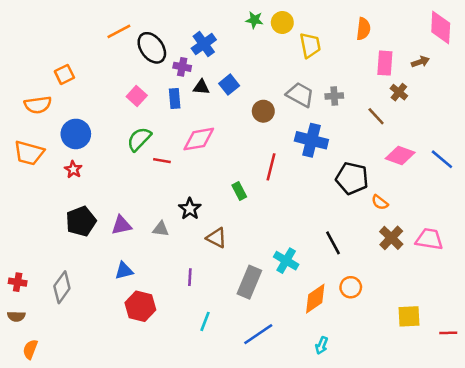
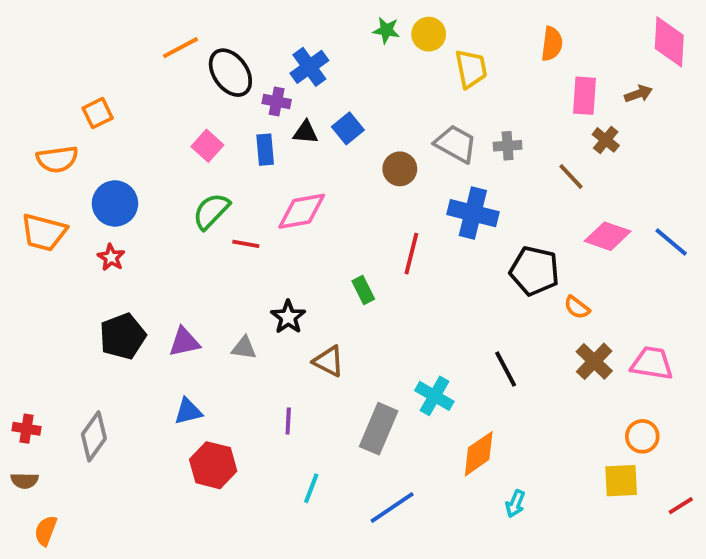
orange circle: (351, 287) -> (642, 436), moved
red line: (448, 333) -> (681, 506), turned -30
cyan arrow: (322, 346) -> (515, 504), moved

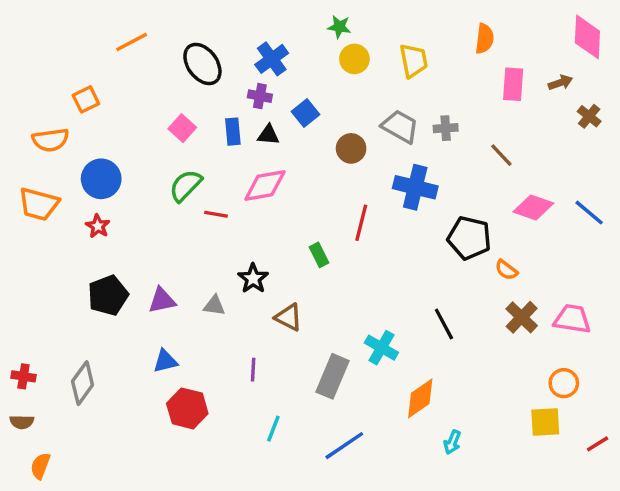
yellow circle: (429, 34) -> (354, 59), moved
orange line: (180, 48) -> (132, 42), moved
purple cross: (277, 101) -> (260, 96), moved
black triangle: (306, 132) -> (268, 135), moved
brown cross: (606, 140) -> (589, 116), moved

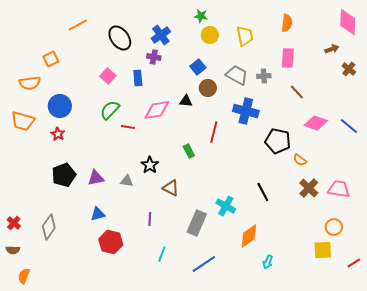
pink rectangle: (513, 84) -> (288, 58), moved
blue square: (305, 113) -> (198, 67), moved
black triangle: (268, 135) -> (186, 101), moved
red cross: (23, 376) -> (14, 223), turned 32

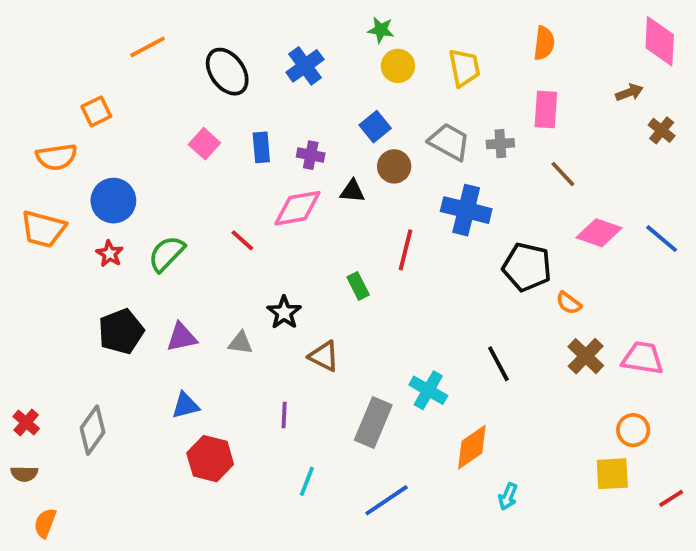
purple cross: (154, 57) -> (311, 155), moved
green semicircle: (110, 110) -> (167, 254), moved
red line: (128, 127) -> (242, 240), turned 32

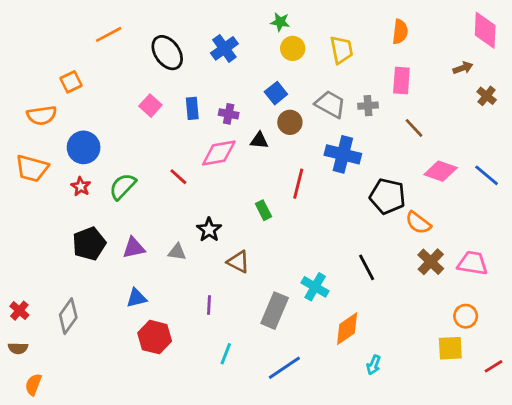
orange semicircle: (569, 303) -> (418, 223), size x1.4

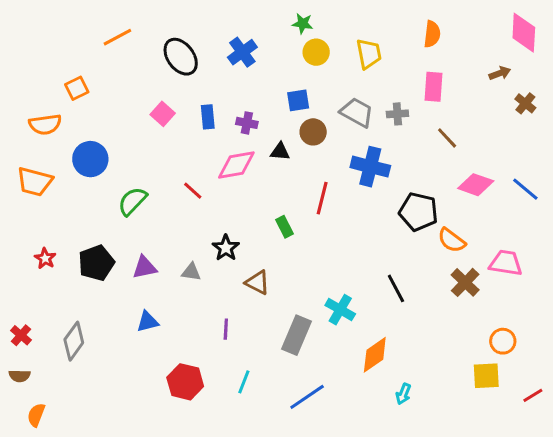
blue square: (276, 93) -> (298, 100), turned 30
red star: (81, 186) -> (45, 258), moved
pink trapezoid: (473, 263) -> (506, 263), moved
red hexagon: (155, 337) -> (185, 382), moved

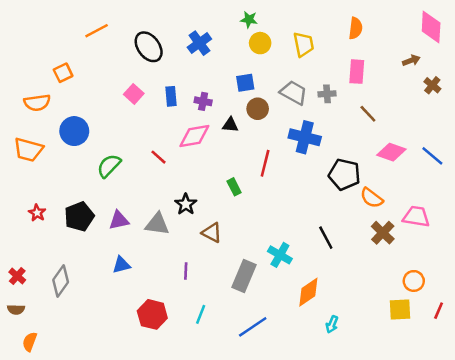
gray triangle: (191, 272) -> (157, 224), size x1.5
red line: (533, 395) -> (439, 311), moved, turned -35

